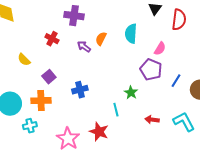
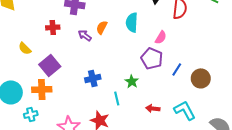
red cross: (52, 39) -> (53, 27), turned -32
purple square: (49, 77) -> (50, 65), size x1.5
blue cross: (80, 90) -> (93, 78), moved

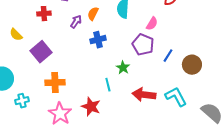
purple arrow: (85, 35) -> (76, 22), turned 88
blue cross: (93, 78) -> (98, 40), moved
orange cross: (42, 89) -> (55, 83), moved
red arrow: (153, 108) -> (144, 95), size x1.6

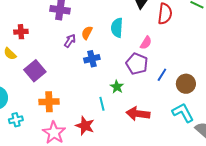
red cross: (44, 14) -> (21, 32), moved
cyan L-shape: (176, 97) -> (183, 113), moved

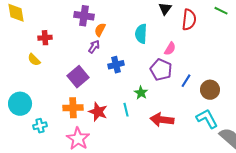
orange semicircle: (87, 33) -> (100, 30), moved
purple square: (35, 71) -> (78, 77), moved
red star: (85, 126) -> (98, 112), moved

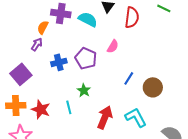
purple cross: (84, 16) -> (61, 13), moved
cyan semicircle: (141, 34) -> (88, 19), moved, turned 114
purple pentagon: (161, 70) -> (86, 58), moved
cyan L-shape: (207, 119) -> (136, 117), moved
red arrow: (162, 120) -> (105, 117), turned 105

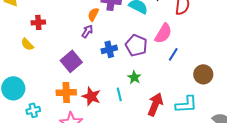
pink semicircle: (113, 46) -> (163, 33), size x1.5
blue line: (129, 78) -> (173, 54), moved
cyan L-shape: (136, 117) -> (186, 104), turned 115

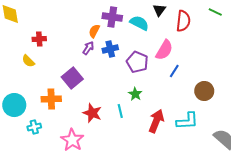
blue cross: (109, 49) -> (110, 49), moved
orange cross: (66, 92) -> (51, 99), moved

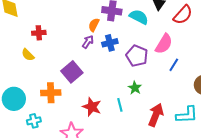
red semicircle: (183, 21) -> (183, 15), turned 35

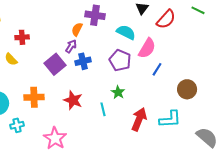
cyan semicircle: (139, 17) -> (126, 32), moved
blue cross: (110, 43) -> (83, 61), moved
purple square: (72, 72) -> (55, 64), moved
red star: (92, 107) -> (73, 100), moved

